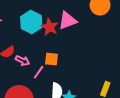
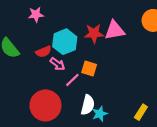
cyan hexagon: (31, 22) -> (65, 42), moved
red star: (50, 27) -> (94, 33), turned 30

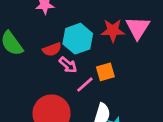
pink triangle: (115, 30) -> (138, 28), turned -50
orange square: (89, 69) -> (105, 72), turned -35

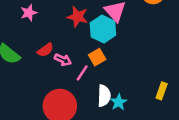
red star: (113, 30) -> (78, 17), moved, turned 30
cyan hexagon: (78, 39) -> (103, 29), moved

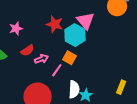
pink star: (29, 13) -> (16, 29), moved
orange square: (97, 57) -> (69, 58), turned -32
pink arrow: (63, 60) -> (41, 59), turned -48

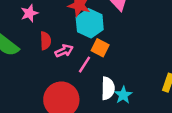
cyan hexagon: (75, 35) -> (90, 23), moved
red semicircle: (27, 50) -> (45, 41), turned -56

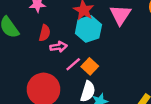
orange square: (100, 48) -> (90, 66), moved

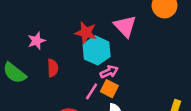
pink arrow: (59, 47) -> (109, 72), moved

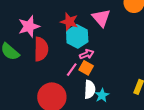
pink star: (37, 41) -> (29, 26), size x1.5
red semicircle: (53, 68) -> (41, 49), size x1.6

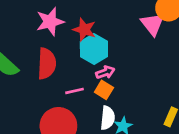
pink triangle: (101, 18) -> (153, 24), moved
pink star: (29, 26) -> (50, 22), moved
pink line: (72, 70) -> (74, 91), moved, turned 40

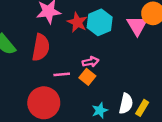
cyan hexagon: (94, 49) -> (100, 22), moved
white semicircle: (108, 118) -> (126, 104), moved

